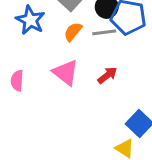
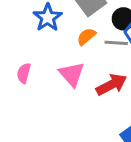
red arrow: (107, 75) -> (111, 85), size x1.5

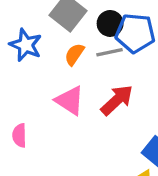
pink semicircle: (24, 73) -> (19, 135), moved

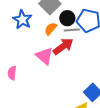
black circle: (110, 23) -> (67, 18), moved
red arrow: (117, 100) -> (63, 46), moved

